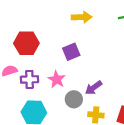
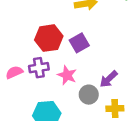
red hexagon: (26, 43) -> (49, 38), moved
purple cross: (29, 79) -> (39, 68), moved

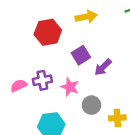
red hexagon: (49, 38) -> (48, 32), moved
purple arrow: (109, 79) -> (103, 67), moved

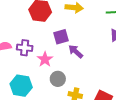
purple arrow: (103, 67) -> (76, 51), turned 70

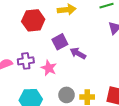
gray circle: (58, 79) -> (67, 95), moved

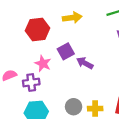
purple cross: (26, 61) -> (31, 83), moved
pink star: (49, 68) -> (43, 64), moved

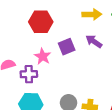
yellow arrow: (72, 18) -> (92, 14), moved
purple arrow: (85, 63) -> (94, 41), moved

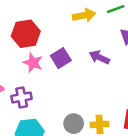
purple arrow: (94, 41) -> (99, 57), moved
pink star: (43, 56) -> (33, 63), moved

